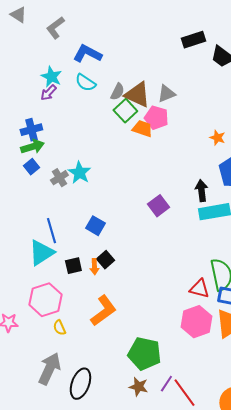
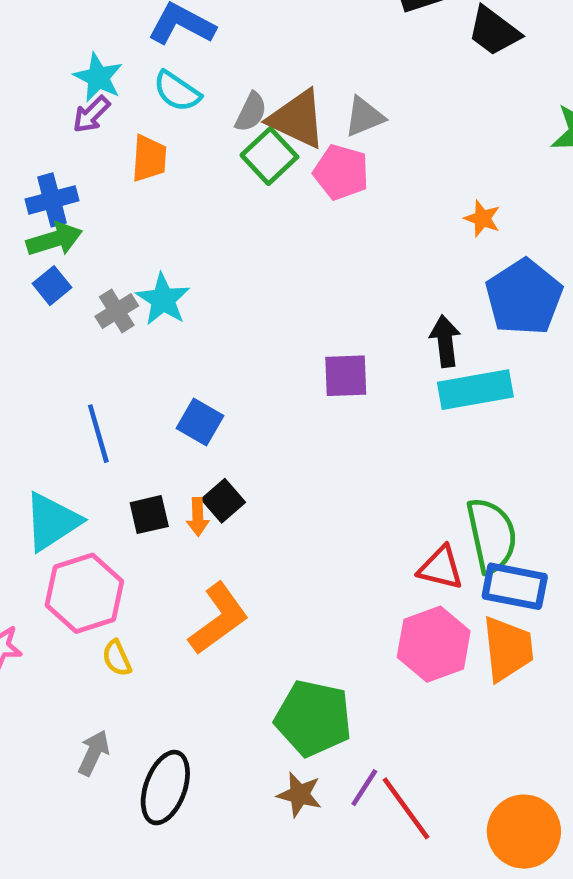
orange trapezoid: (142, 129) -> (149, 158), moved, turned 75
purple square: (158, 206) -> (346, 376), turned 35
cyan triangle: (41, 253) -> (52, 522), moved
gray arrow: (49, 369) -> (94, 753), size x0.6

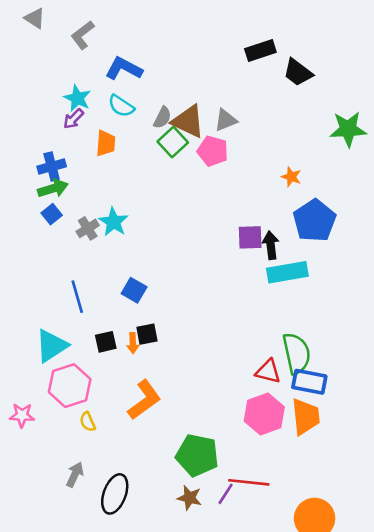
purple square: (346, 376) -> (250, 237), moved
black square: (223, 501) -> (147, 334), turned 30
red line: (406, 808) -> (249, 482), moved, turned -48

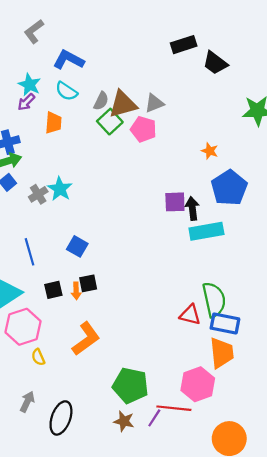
brown triangle: (188, 121) -> (123, 104), turned -40
pink hexagon: (264, 414) -> (198, 384), moved

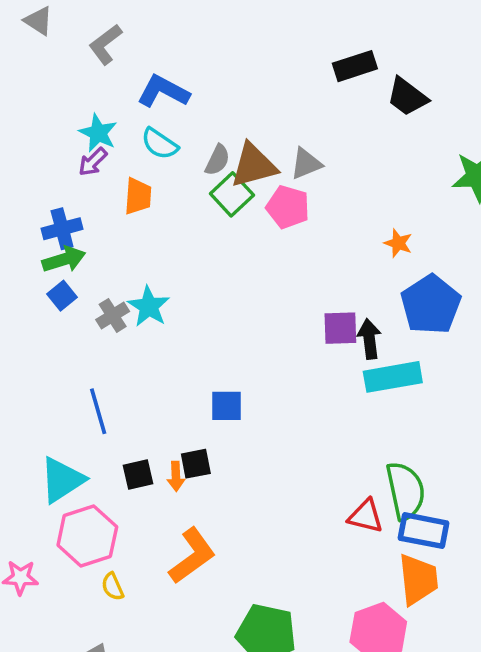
blue square: (77, 246) -> (227, 406), moved, turned -30

